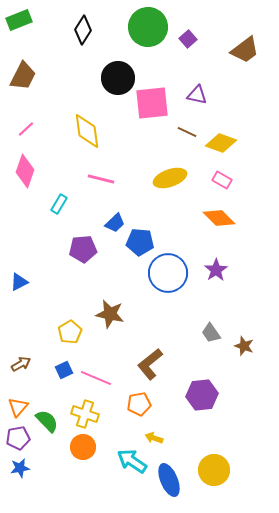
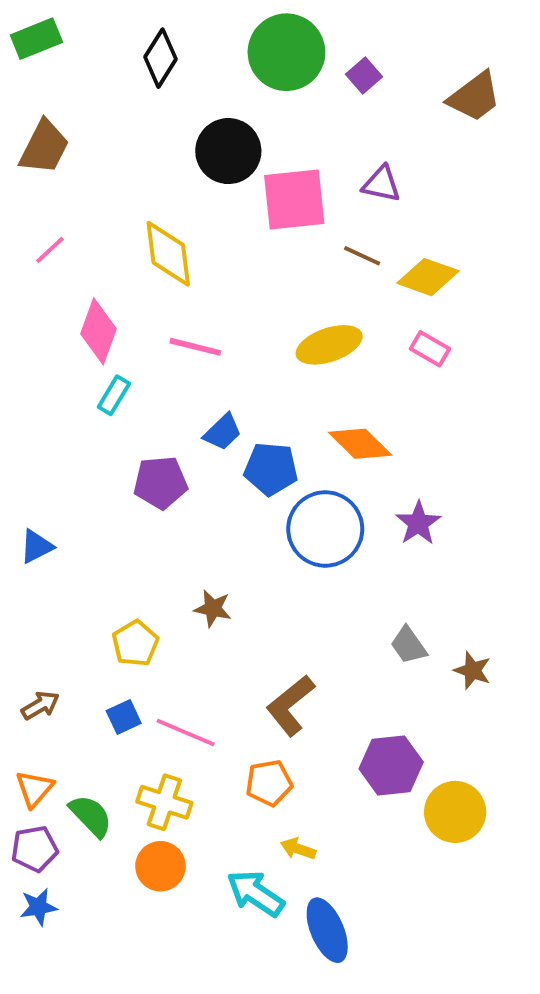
pink diamond: (25, 171) -> (98, 331), moved
orange diamond: (219, 218) -> (360, 444), moved
brown star: (110, 314) -> (213, 608), size x0.7
yellow circle: (214, 470) -> (455, 812), moved

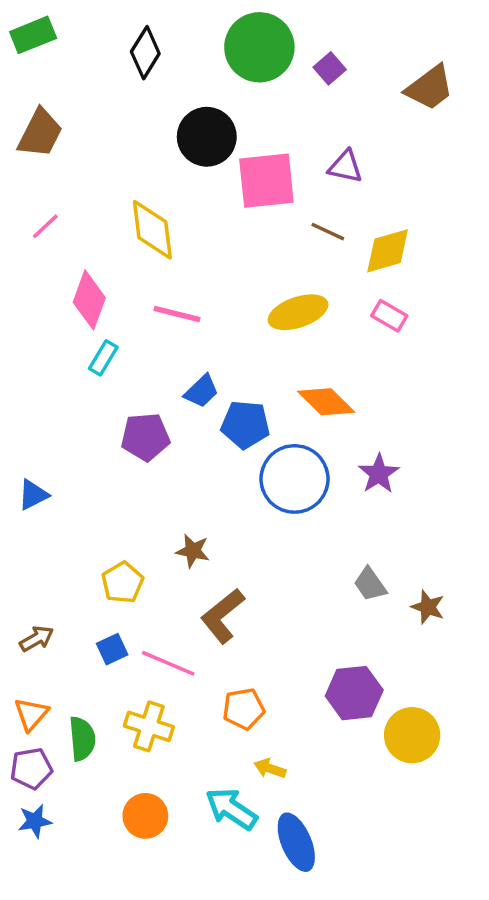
yellow diamond: (428, 277) -> (388, 251), turned -36
brown L-shape: (290, 705) -> (223, 616), moved
green semicircle: (91, 816) -> (82, 739), turned 39
orange circle: (160, 866) -> (145, 816), moved

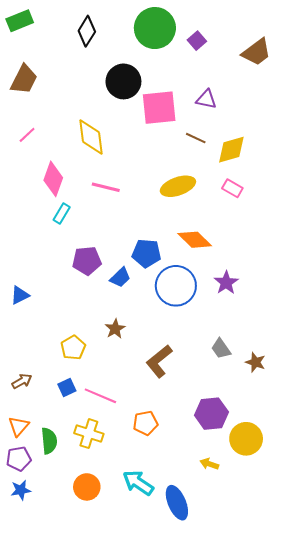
blue trapezoid: (202, 391) -> (120, 277), moved
brown star: (193, 551) -> (115, 329), turned 30
brown L-shape: (223, 616) -> (159, 361), moved
yellow arrow: (270, 768) -> (209, 464), moved

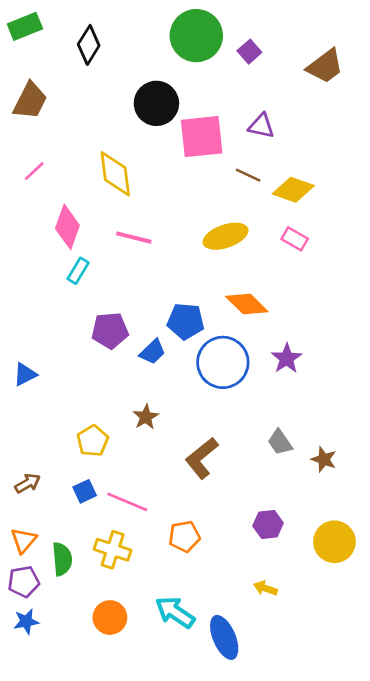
black diamond: (87, 31) -> (89, 45), moved
yellow diamond: (231, 150) -> (293, 190), turned 36
purple hexagon: (211, 414) -> (268, 524), size x0.7
yellow circle: (246, 439) -> (334, 542), moved

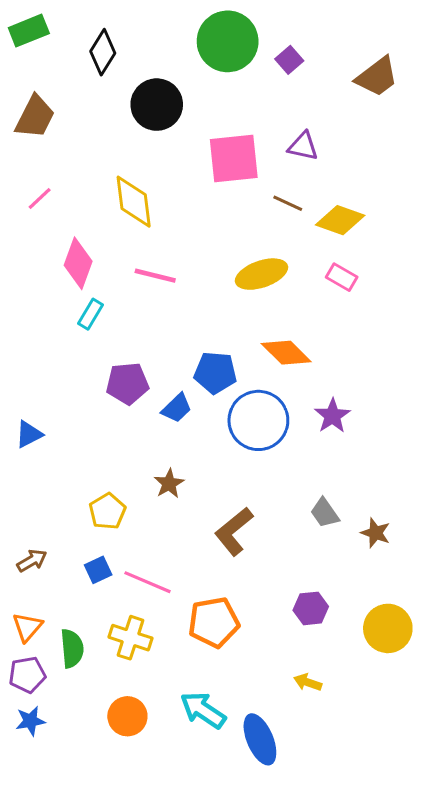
black circle: (156, 103) -> (157, 105), moved
orange pentagon: (184, 536) -> (214, 622), size x1.4

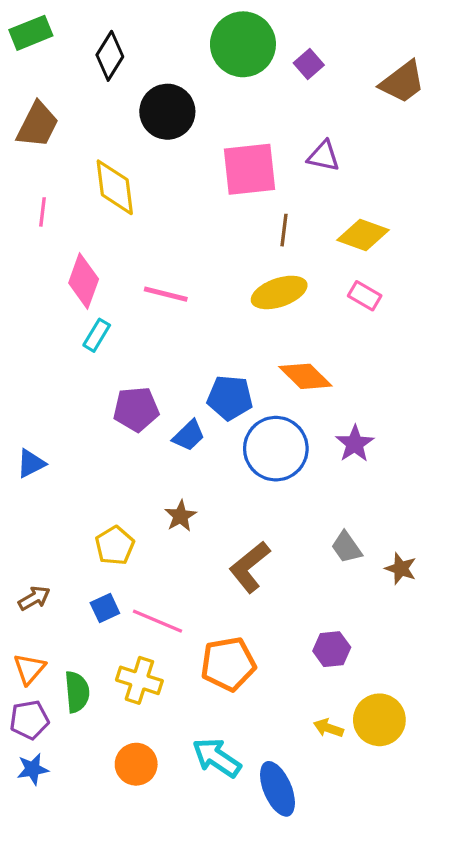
pink line: (40, 199) -> (42, 212), turned -40
yellow diamond: (134, 202) -> (115, 187), moved
brown line: (288, 203) -> (284, 230), moved, turned 72
yellow circle: (388, 628) -> (379, 720), moved

